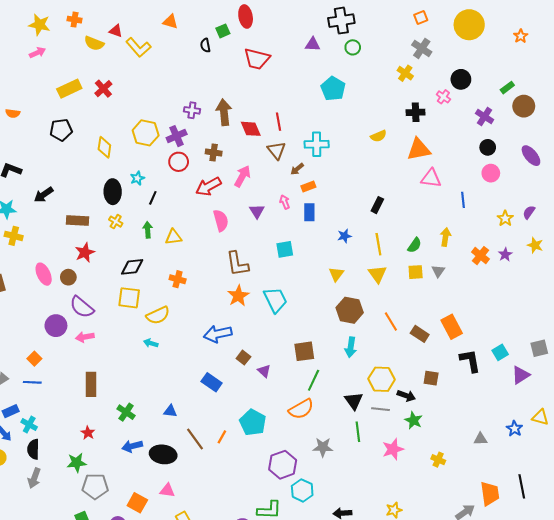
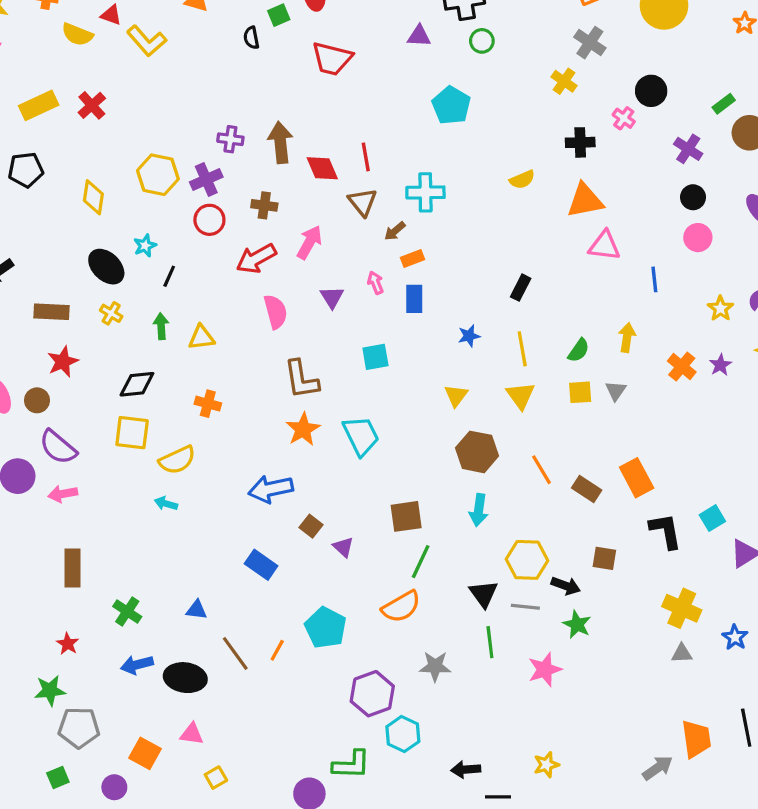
black ellipse: (113, 192) -> (106, 267), turned -45
yellow cross: (438, 460) -> (682, 608), moved, size x1.6

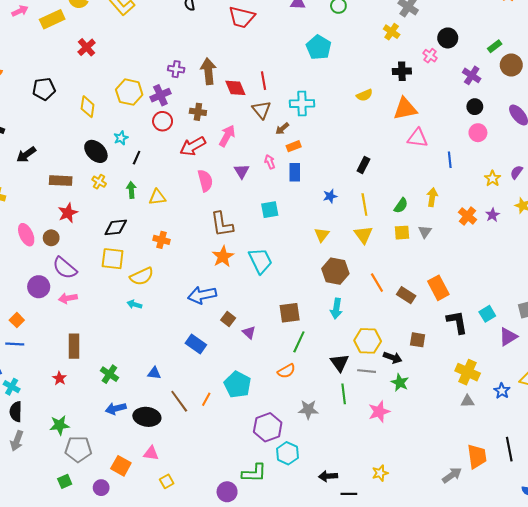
yellow rectangle: (39, 105) -> (52, 19), moved
orange semicircle: (401, 607) -> (286, 371), size x0.7
red star: (68, 644) -> (59, 378), moved

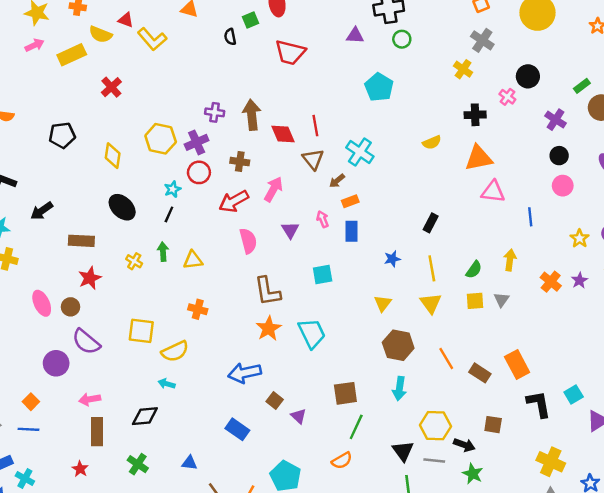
cyan cross: (302, 104) -> (360, 152), turned 35
cyan star: (121, 138) -> (173, 189), moved
yellow cross: (99, 182) -> (134, 261), moved
black diamond: (116, 227) -> (145, 416), moved
pink arrow: (68, 298) -> (90, 399), moved

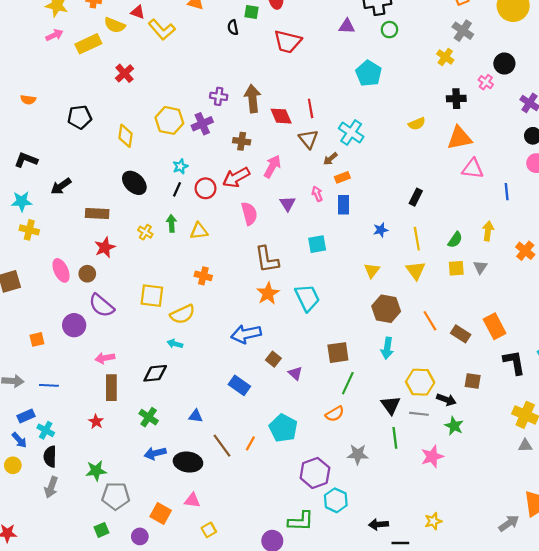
green square: (251, 20) -> (251, 12), turned 32
red circle: (199, 172) -> (206, 188), moved
orange square: (31, 402) -> (37, 339), moved, turned 32

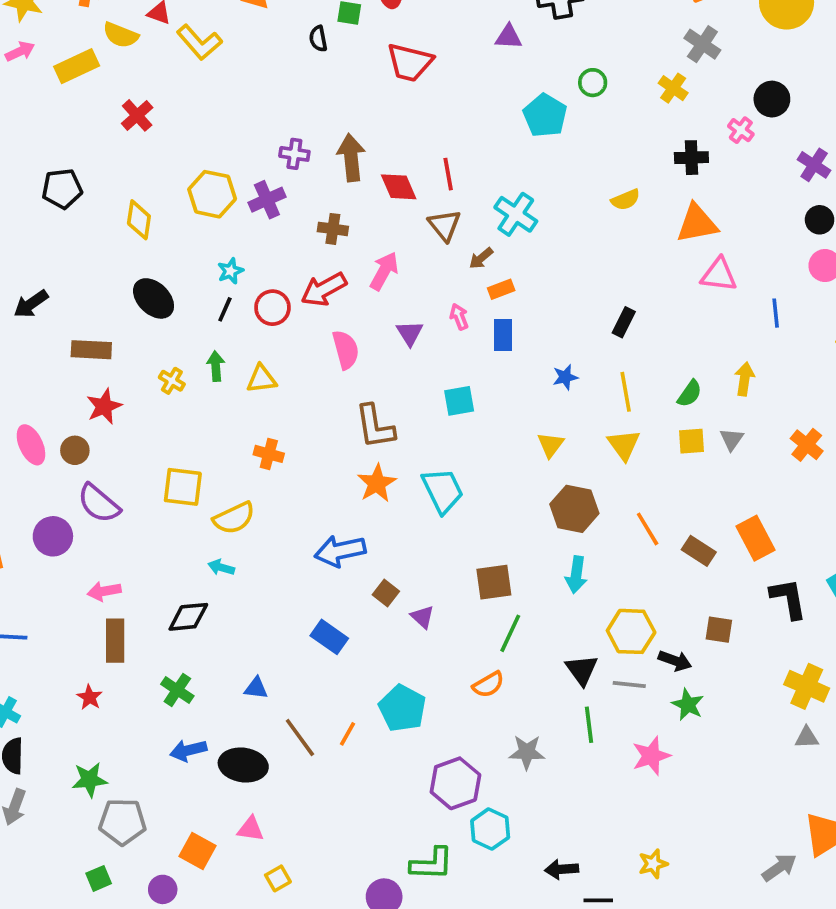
green circle: (389, 30) -> (593, 83), moved
orange cross: (525, 251) -> (807, 445), moved

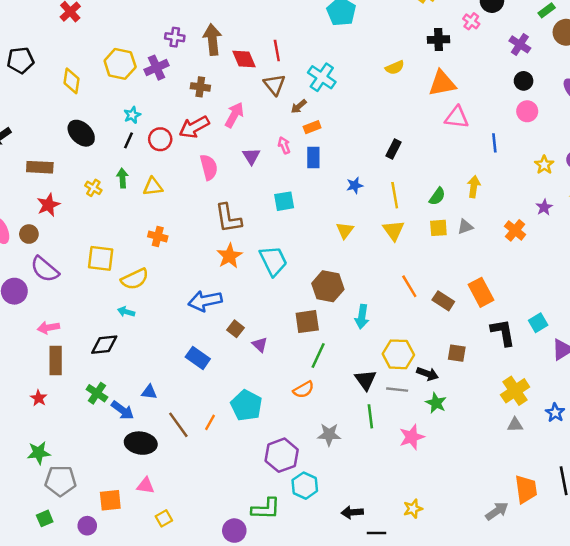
gray triangle: (732, 439) -> (465, 227), turned 35
brown hexagon: (574, 509) -> (328, 286), moved
yellow cross: (807, 686) -> (515, 391), turned 32
blue arrow: (188, 750) -> (122, 410), moved, turned -130
orange square: (197, 851) -> (110, 500), turned -35

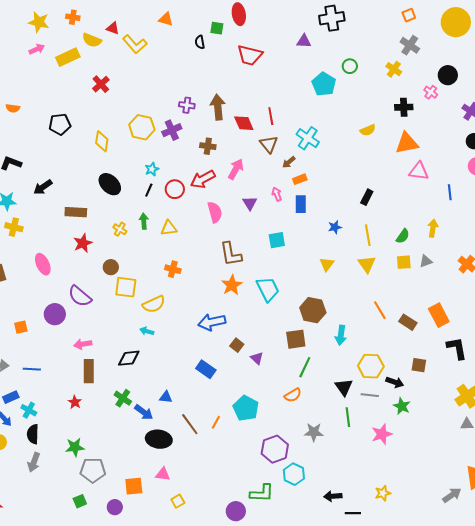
brown circle: (29, 234) -> (111, 267), moved

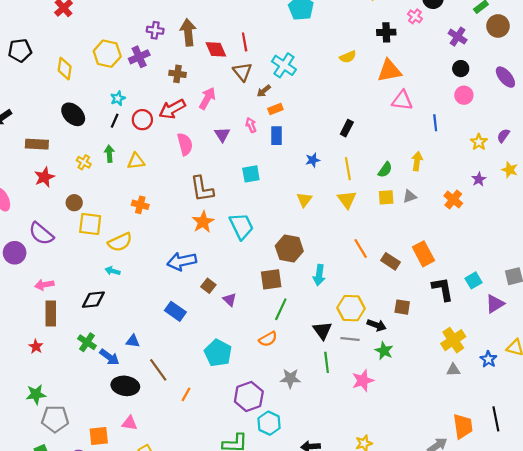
orange line: (216, 422) -> (186, 394), moved

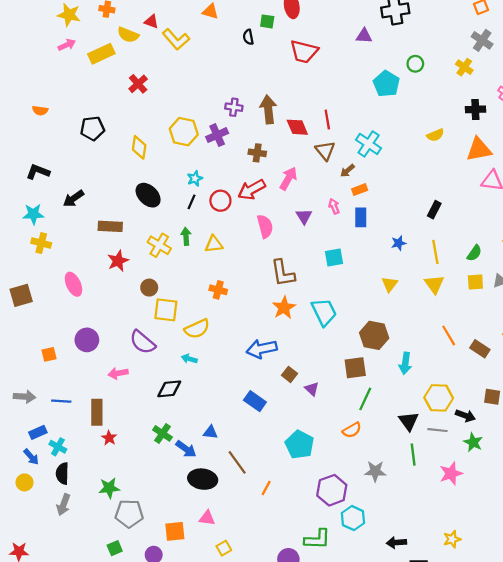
yellow cross: (84, 162) -> (159, 245), size x1.5
purple semicircle: (41, 234) -> (143, 342), moved
brown rectangle: (51, 313) -> (97, 412), moved

